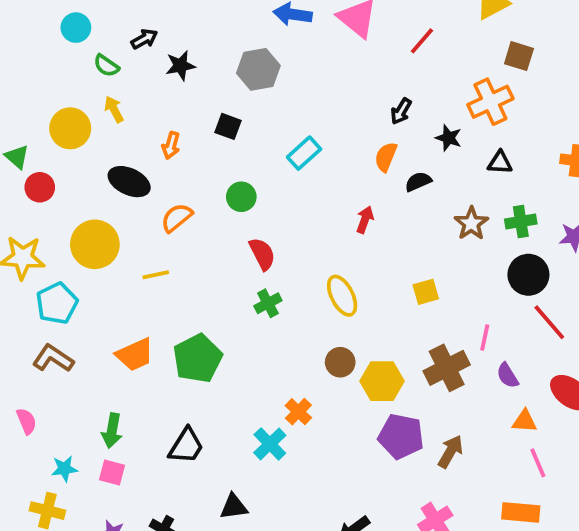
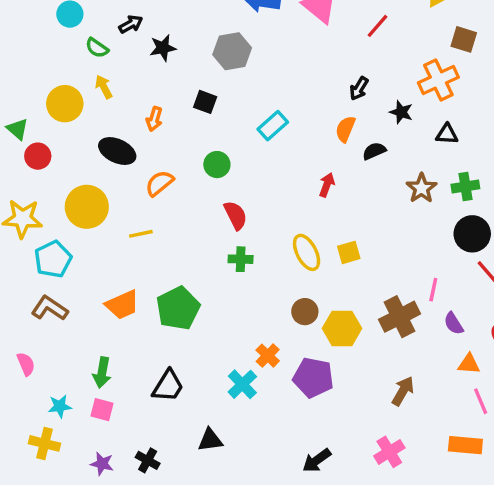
yellow square: (426, 292) -> (349, 252), moved
green cross: (268, 303) -> (241, 259), turned 30
purple pentagon: (401, 436) -> (313, 378), moved

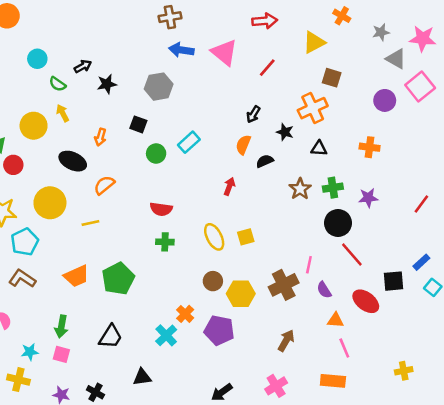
green circle: (217, 165) -> (156, 154), moved
red semicircle: (236, 215) -> (161, 209), turned 125

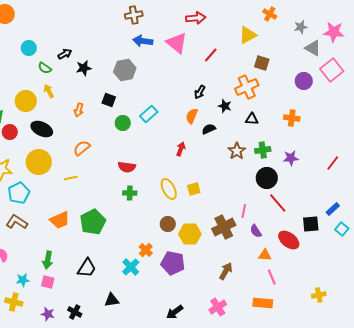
red arrow: (265, 21) -> (196, 18), moved
black ellipse: (73, 161) -> (42, 129), moved

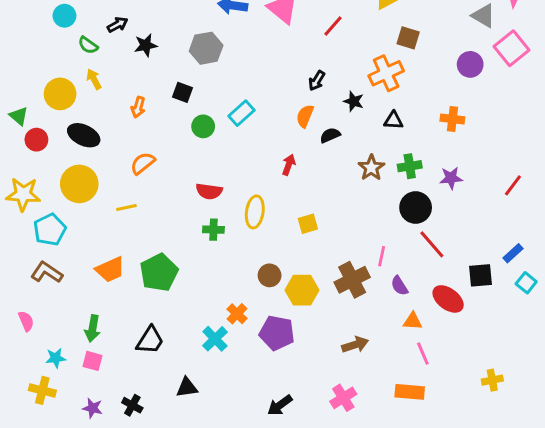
yellow ellipse: (169, 189) -> (255, 212), moved, turned 35
brown arrow: (226, 271) -> (355, 345), turned 42

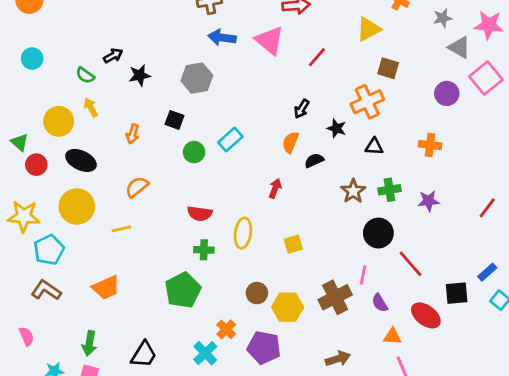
cyan circle: (64, 16) -> (32, 59), moved
black circle: (416, 208) -> (378, 233), moved
green pentagon: (159, 272) -> (183, 290), moved

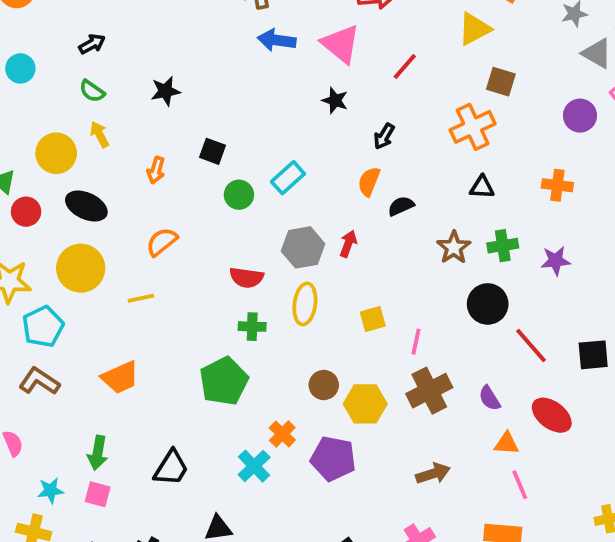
black arrow: (113, 56) -> (92, 44), moved
gray hexagon: (197, 78) -> (303, 247), moved
black star: (336, 128) -> (335, 100), moved
pink line: (363, 275) -> (416, 342), moved
black square: (457, 293) -> (593, 355), moved

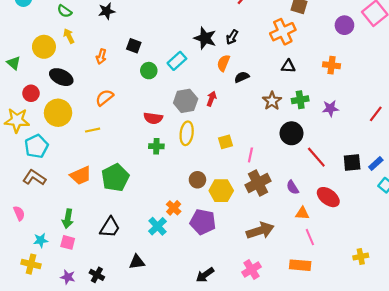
black star: (335, 100) -> (205, 38), moved, size x1.5
red circle: (26, 212) -> (31, 93), moved
green pentagon: (224, 381) -> (115, 178), moved
brown arrow: (433, 474) -> (260, 231), size x1.4

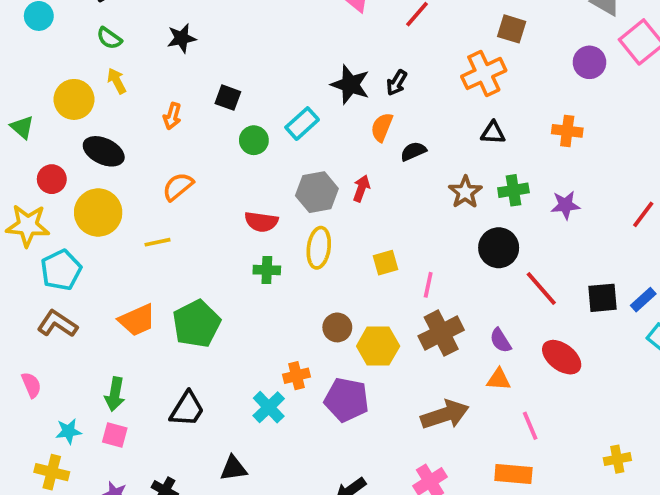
orange cross: (174, 208) -> (297, 376), turned 32
orange triangle: (302, 213) -> (499, 379), moved

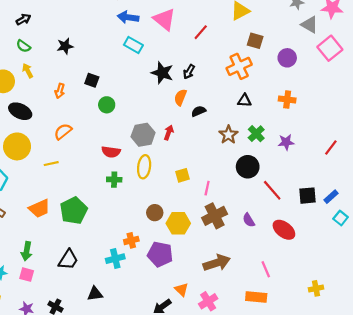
purple circle: (589, 62) -> (287, 58), moved
cyan rectangle: (302, 124) -> (133, 45), moved, turned 72
green cross: (513, 190) -> (256, 134), turned -35
orange triangle: (499, 379) -> (181, 290), moved, turned 40
cyan cross: (269, 407) -> (115, 259), turned 30

